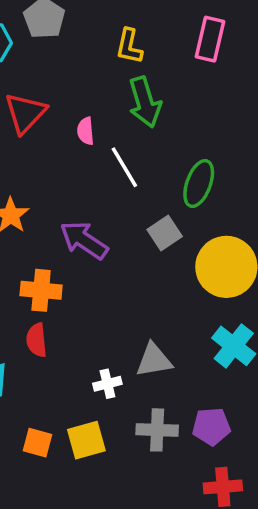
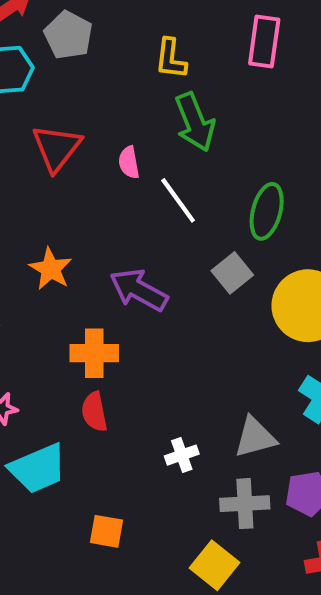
gray triangle: (154, 360) -> (255, 437), moved
yellow square: (86, 440) -> (214, 565), moved, turned -30

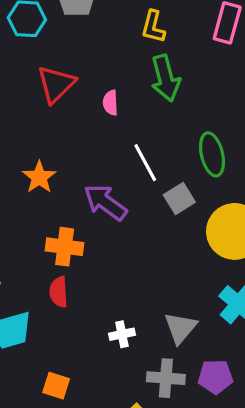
white line: (178, 200) -> (145, 163), moved
green ellipse: (267, 211) -> (212, 154), turned -36
gray triangle: (255, 437) -> (180, 328), turned -42

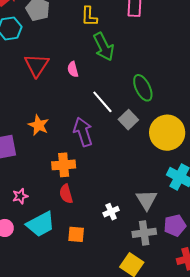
purple arrow: (105, 202) -> (83, 132), turned 48
orange square: (56, 386) -> (76, 234), moved

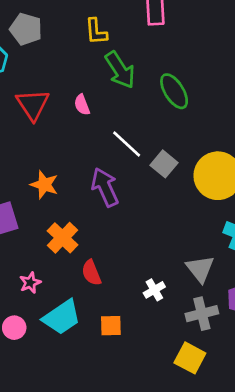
green ellipse: (143, 88) -> (174, 91), moved
orange cross: (64, 165) -> (63, 238), moved, turned -35

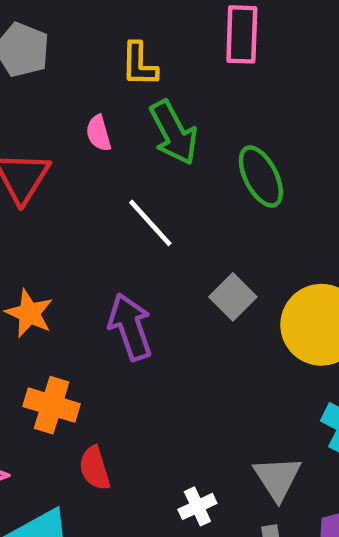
pink semicircle: (82, 105) -> (99, 133), moved
white line: (127, 144) -> (150, 223), moved
orange cross: (63, 238) -> (52, 405), turned -32

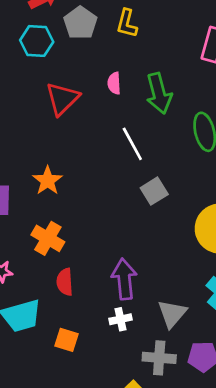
yellow L-shape: (139, 64) -> (127, 23), moved
gray square: (233, 297) -> (154, 191), moved
purple arrow: (130, 327) -> (124, 279), moved

